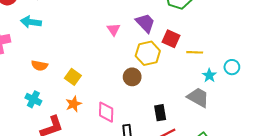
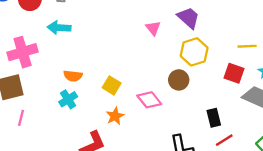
red square: (171, 39) -> (234, 73), moved
cyan cross: (33, 99) -> (68, 99), moved, turned 35
pink diamond: (106, 112) -> (149, 100), moved, turned -35

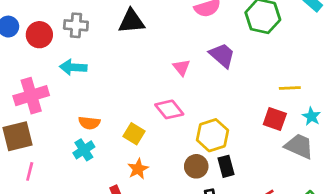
yellow hexagon: (194, 52) -> (213, 135), moved
brown circle: (179, 80) -> (196, 166), moved
pink diamond: (149, 100) -> (169, 109), moved
black rectangle: (214, 118) -> (226, 166), moved

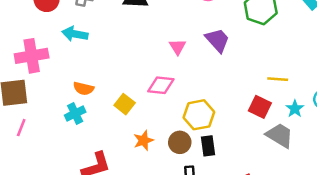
pink diamond: (169, 109) -> (161, 85), turned -52
orange star: (138, 169) -> (143, 140), moved

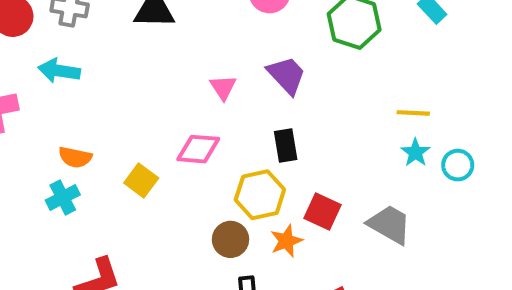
yellow line: (278, 79) -> (413, 113), moved
red square: (260, 107) -> (322, 211), moved
cyan star: (295, 109) -> (415, 152), moved
orange star: (143, 140) -> (286, 241), moved
black rectangle: (208, 146) -> (286, 146), moved

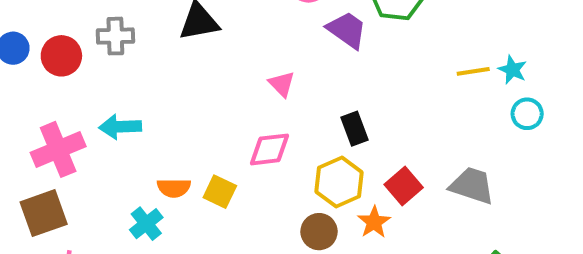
cyan arrow: (59, 71) -> (120, 127), moved
purple trapezoid: (287, 75) -> (347, 30), moved
cyan star: (415, 152) -> (512, 70), moved
orange semicircle: (75, 157) -> (174, 188), moved
red square: (322, 211) -> (404, 186), turned 36

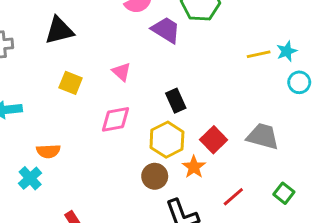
cyan star: (512, 70) -> (287, 51), turned 30
yellow square: (220, 192) -> (71, 83), moved

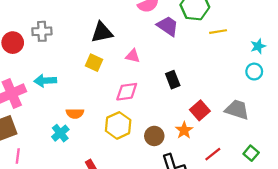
black triangle: (59, 31) -> (102, 32), moved
yellow line: (259, 54) -> (218, 32), moved
pink triangle: (121, 72) -> (133, 56), turned -32
cyan circle: (299, 82) -> (254, 72), moved
yellow hexagon: (167, 140) -> (118, 125), moved

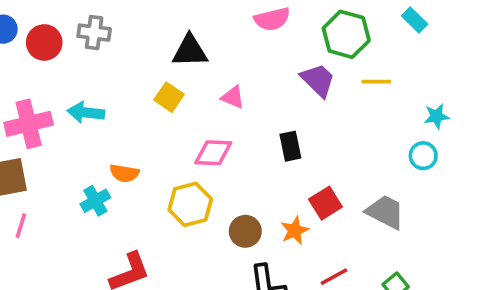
purple trapezoid: (168, 26) -> (318, 80), moved

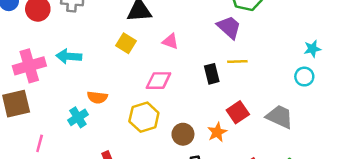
yellow line: (376, 82) -> (237, 62), moved
pink line: (21, 226) -> (40, 143), moved

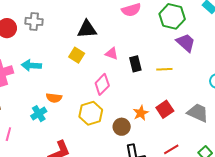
purple trapezoid: (229, 27) -> (186, 43), moved
black rectangle: (212, 74) -> (135, 64), moved
pink diamond: (158, 81) -> (102, 84), turned -45
orange star: (217, 132) -> (141, 113), moved

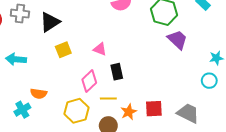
black triangle: (87, 29) -> (50, 22), moved, turned -30
yellow square: (77, 55) -> (63, 50), turned 35
black rectangle: (135, 64) -> (117, 72), moved
yellow line: (164, 69) -> (108, 98), moved
red square: (165, 109) -> (154, 109), turned 30

